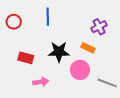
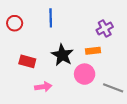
orange rectangle: (88, 48) -> (93, 51), turned -32
black star: (59, 52) -> (62, 55), turned 30

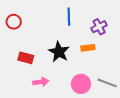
blue line: (51, 18) -> (69, 17), moved
pink circle: (85, 74) -> (81, 84), moved

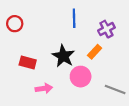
orange rectangle: (88, 48) -> (95, 52), turned -40
pink circle: (81, 84) -> (81, 77), moved

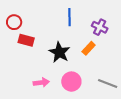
purple cross: (106, 29) -> (100, 27), turned -35
red rectangle: (28, 63) -> (26, 40), moved
pink circle: (81, 77) -> (71, 82), moved

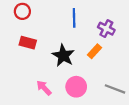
red circle: (14, 22) -> (22, 11), moved
pink arrow: (41, 83) -> (44, 88), turned -126

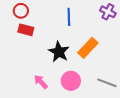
purple cross: (106, 29) -> (108, 12), moved
red rectangle: (28, 43) -> (26, 30), moved
orange rectangle: (94, 51) -> (88, 48), size x1.5

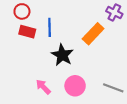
blue line: (69, 17) -> (50, 27), moved
orange rectangle: (88, 48) -> (93, 34), moved

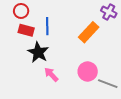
black star: (62, 55) -> (38, 52), moved
pink circle: (75, 86) -> (88, 71), moved
pink arrow: (43, 87) -> (51, 75), moved

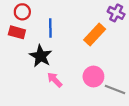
red rectangle: (26, 30) -> (17, 32), moved

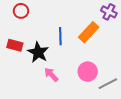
blue line: (50, 28) -> (60, 36), moved
red rectangle: (17, 32) -> (15, 45), moved
gray line: (115, 89) -> (108, 84), turned -48

